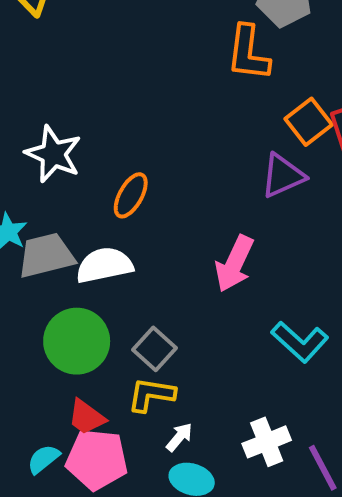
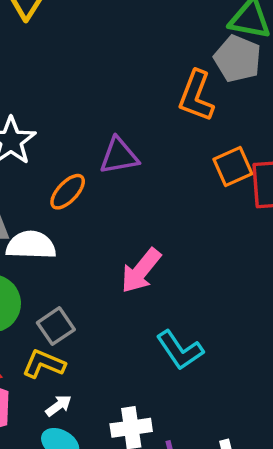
purple triangle: (283, 176) -> (119, 156), moved

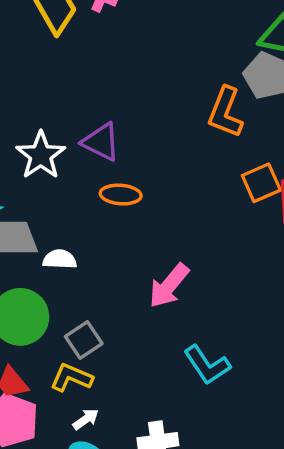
purple triangle: (119, 156) -> (101, 142), moved, turned 36
orange ellipse: (68, 192) -> (121, 195), moved, turned 51
white semicircle: (31, 245) -> (60, 259), size x0.7

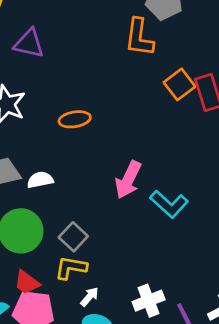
purple triangle: (101, 142) -> (29, 43), moved
cyan L-shape: (207, 365) -> (169, 204), moved

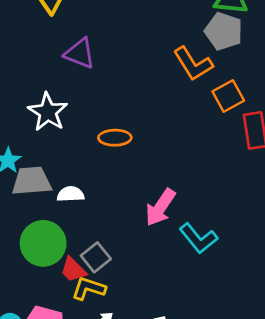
orange L-shape: (139, 37) -> (193, 64), turned -48
orange square: (180, 84) -> (228, 96), moved
red trapezoid: (27, 282) -> (73, 270), moved

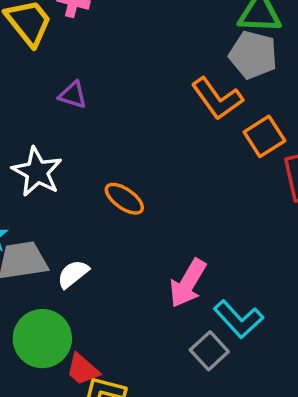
purple triangle: (80, 53) -> (73, 95), size x0.7
orange ellipse: (115, 138) -> (124, 199), turned 40
white semicircle: (71, 194) -> (73, 274), turned -32
gray square: (96, 257) -> (209, 351), moved

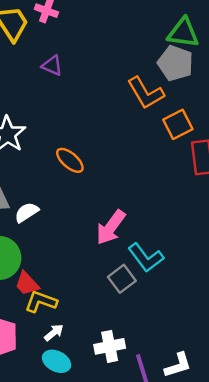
purple triangle: (73, 95) -> (52, 66), moved

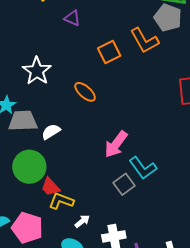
orange square: (178, 124) -> (109, 52), moved
white arrow: (54, 333) -> (82, 221), moved

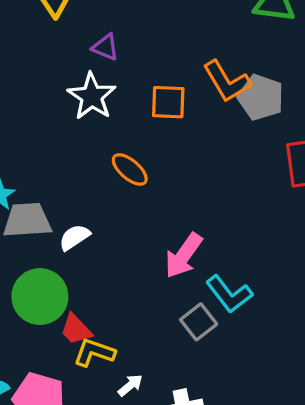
gray pentagon: (168, 18) -> (261, 97), moved
orange square: (109, 52) -> (168, 102), turned 30
white star: (37, 71) -> (92, 96), moved

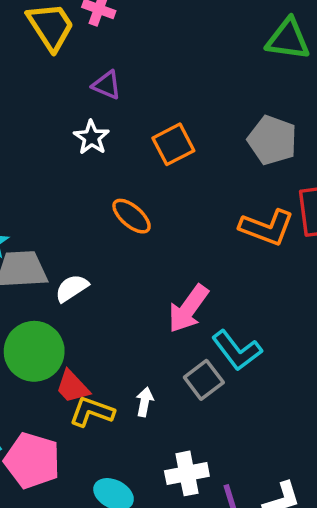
orange L-shape: (227, 81) -> (267, 227), moved, turned -39
white star: (92, 96) -> (92, 137), size x0.7
orange square: (168, 102) -> (173, 144), turned -30
white arrow: (130, 385) -> (145, 402), moved, turned -40

